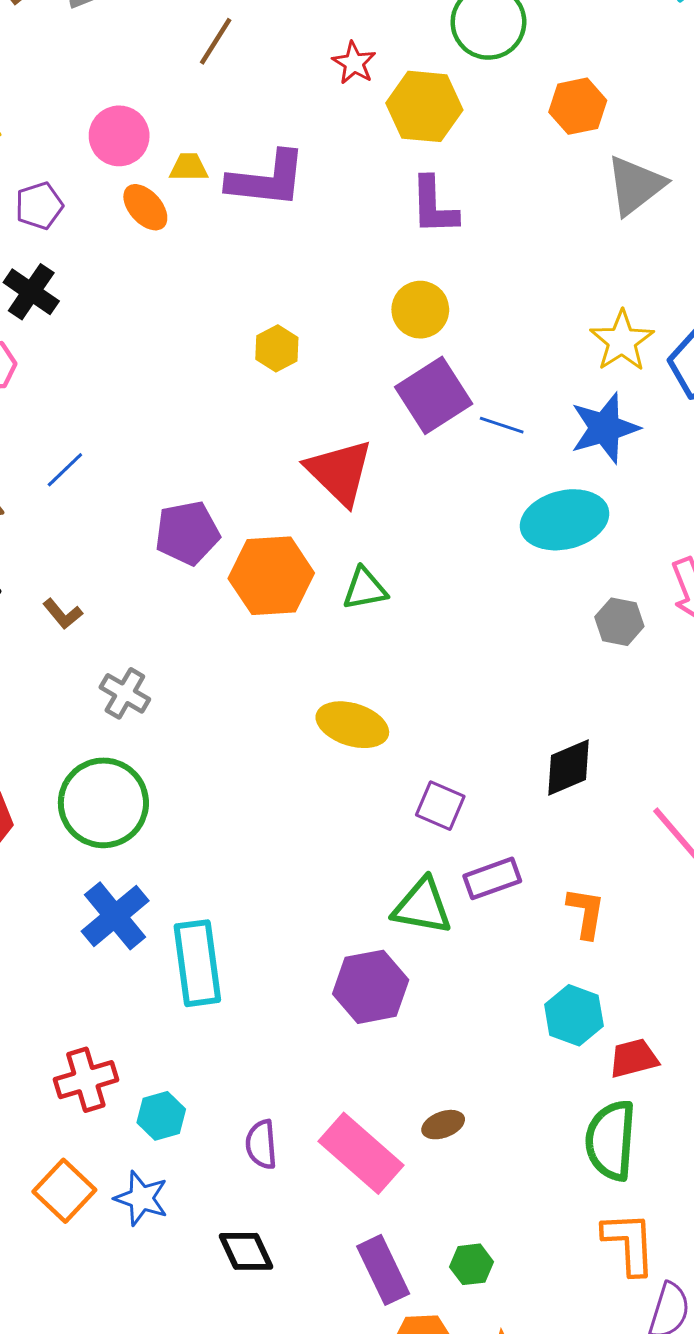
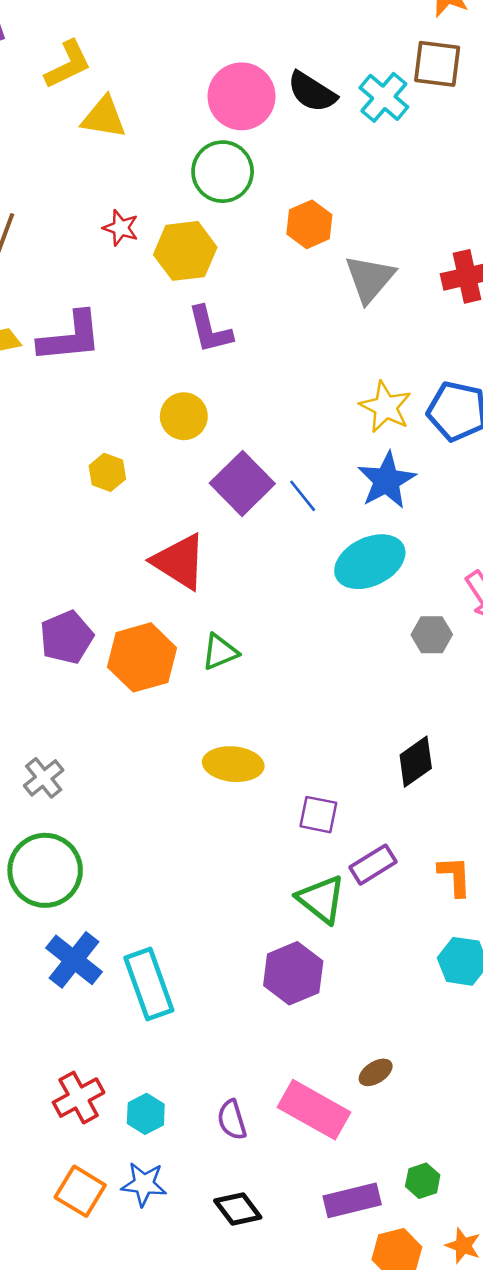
yellow circle: (420, 310) -> (184, 416), moved
blue line: (502, 425) -> (303, 496), turned 45
gray cross: (125, 693) -> (44, 778), turned 33
green triangle: (422, 906) -> (321, 899), turned 40
purple rectangle: (383, 1270) -> (352, 1200), turned -66

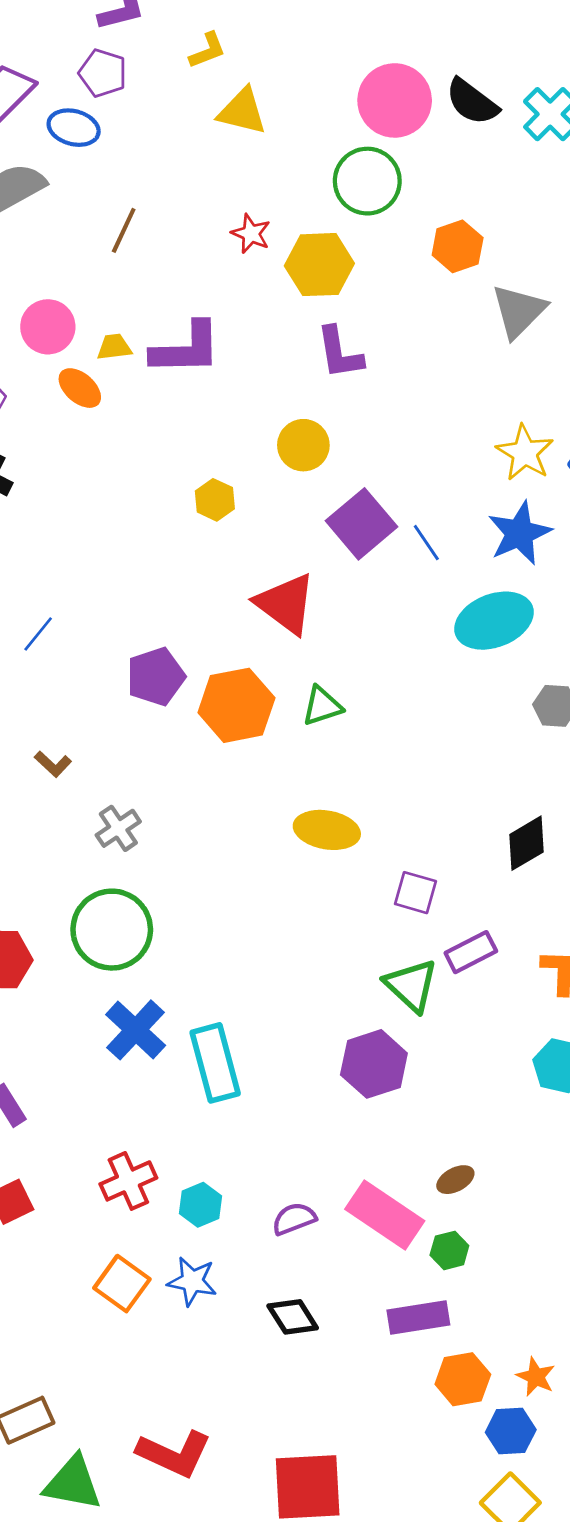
yellow L-shape: (68, 65) -> (207, 50), size x0.7
purple semicircle: (232, 1120) -> (294, 1219), turned 81
green hexagon: (423, 1181) -> (449, 1250), moved

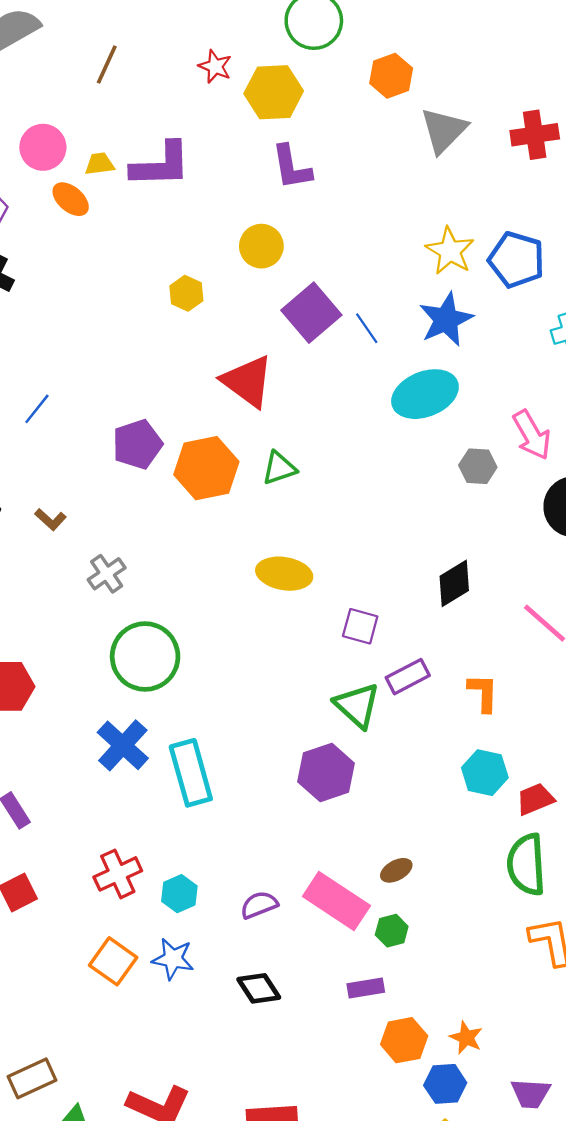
green circle: (112, 930) -> (145, 657), moved
purple rectangle: (418, 1318) -> (366, 988), size x0.7

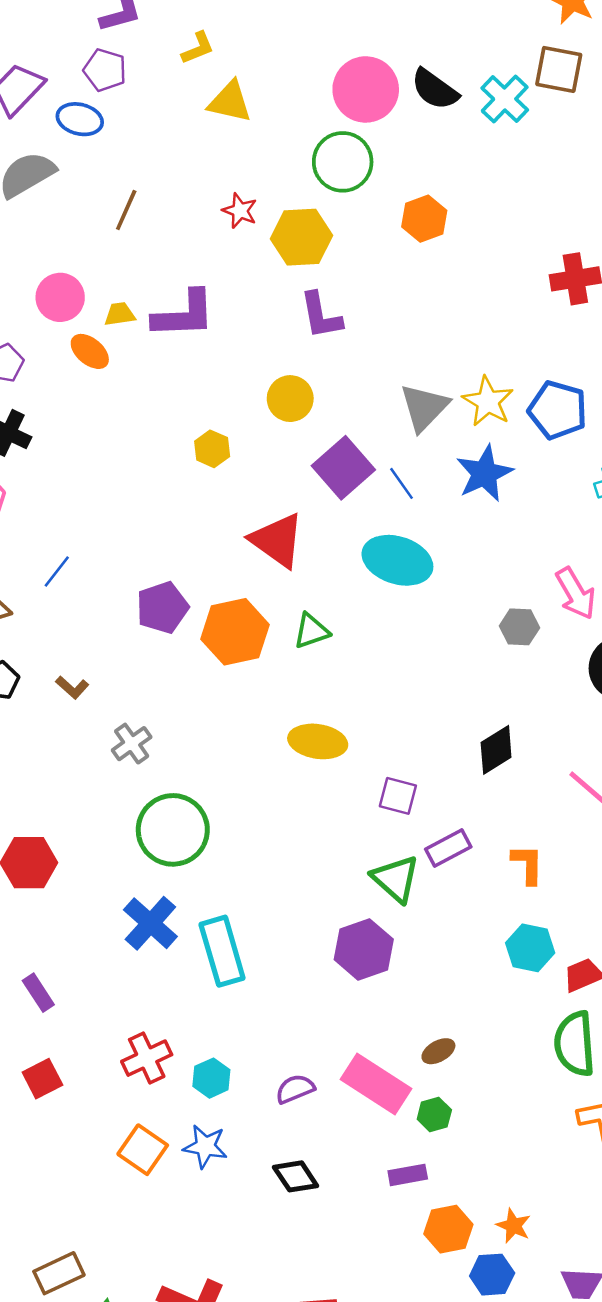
gray triangle: (444, 130) -> (424, 407), moved
cyan ellipse: (425, 394) -> (397, 560), moved, turned 40

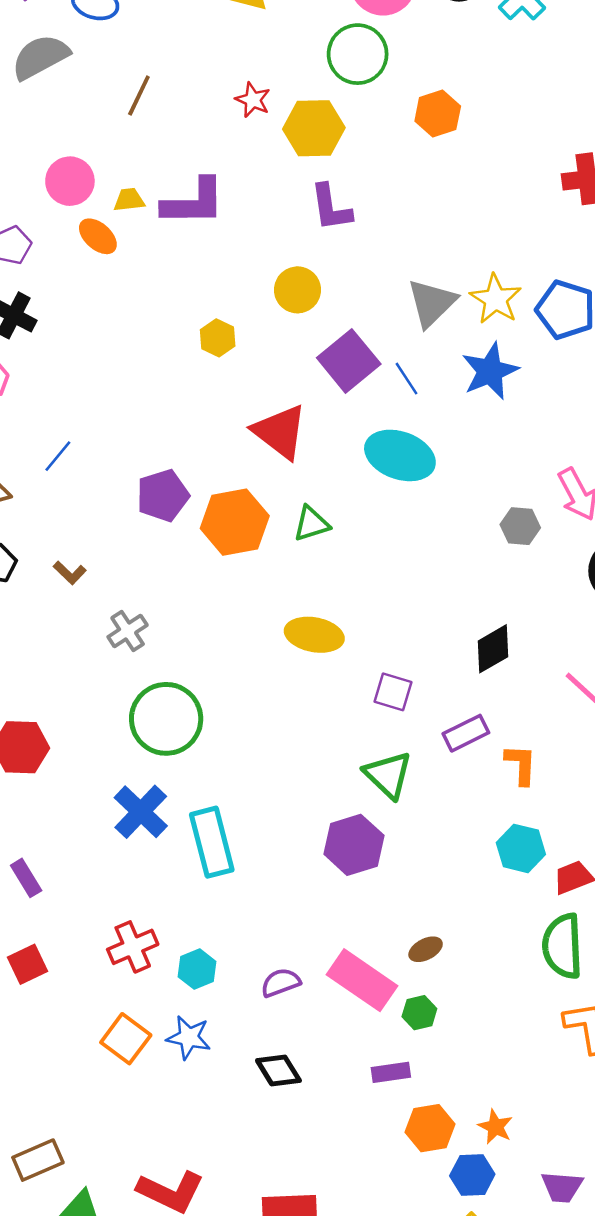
purple rectangle: (448, 848) -> (466, 733), moved

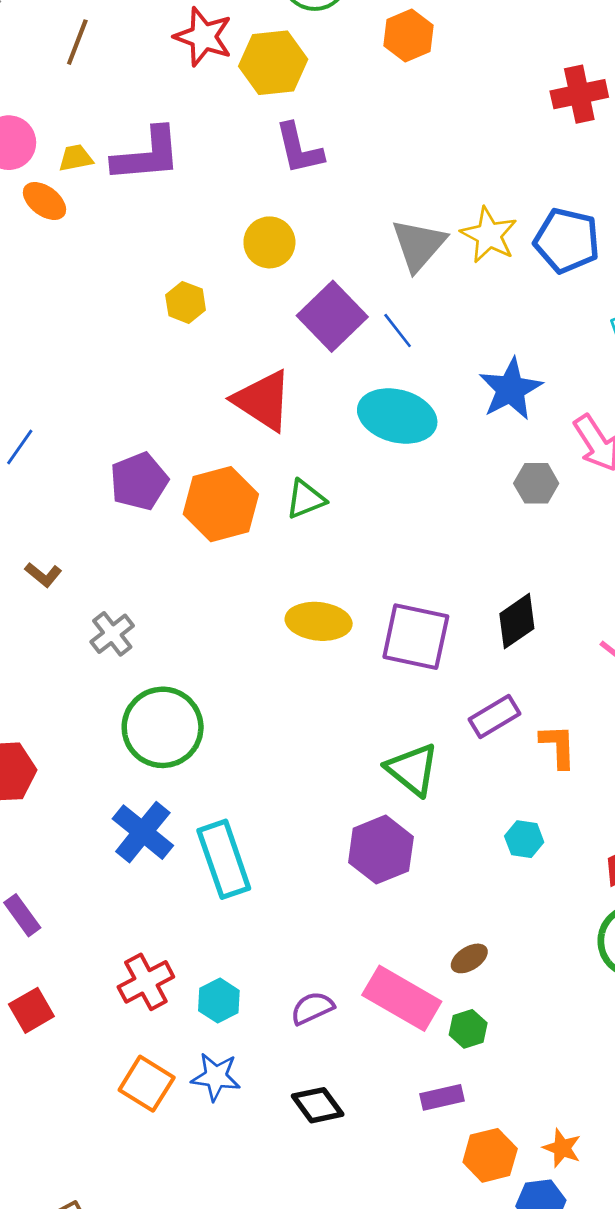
red star: (253, 100) -> (203, 37), size x1.5
blue star: (490, 371) -> (511, 389), moved
purple square: (393, 692) -> (416, 637), moved, size x1.6
cyan hexagon: (521, 848) -> (524, 839), moved, size x0.7

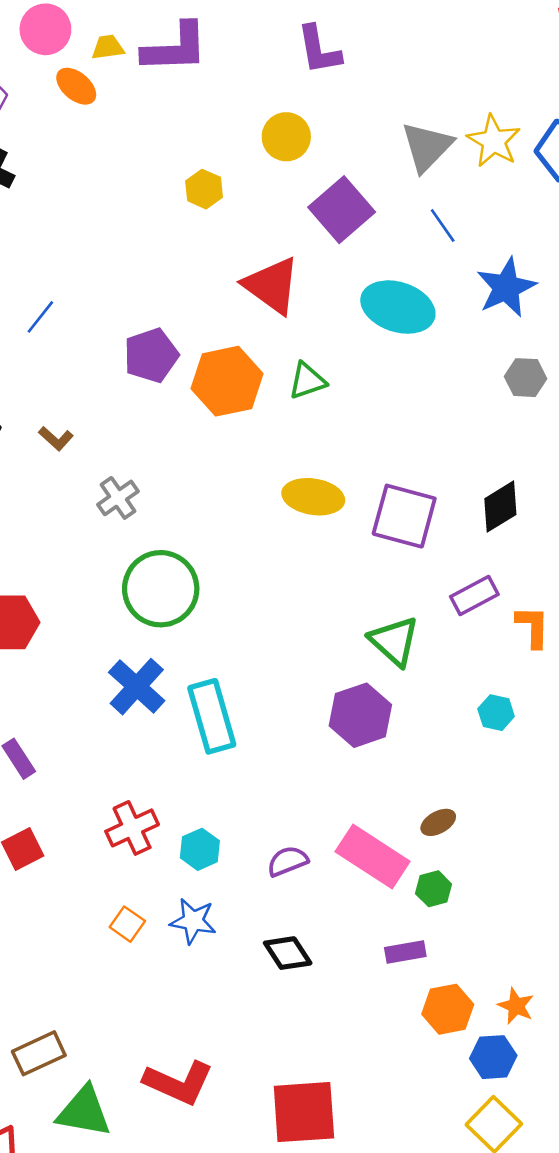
blue line: (398, 331) -> (443, 226), moved
orange square: (147, 1084) -> (127, 924), size x0.7

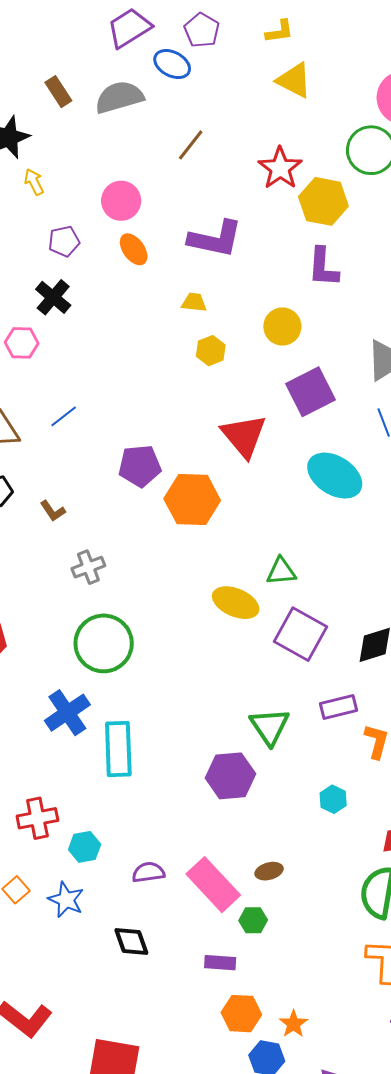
yellow trapezoid: (108, 47) -> (194, 302), moved
green triangle: (307, 381) -> (281, 571), moved

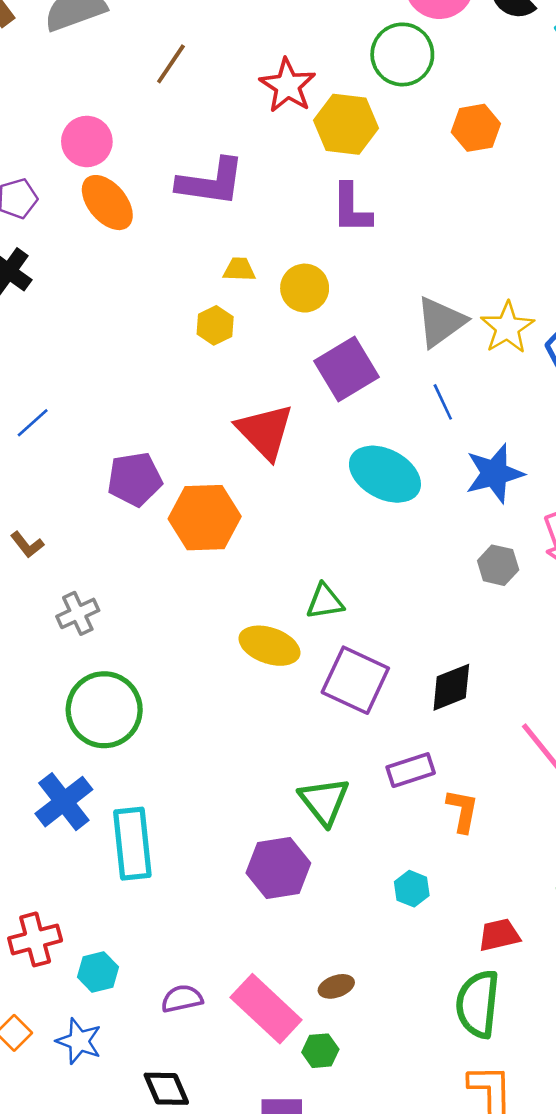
orange ellipse: (134, 249) -> (107, 203), size x1.4
yellow trapezoid: (194, 302) -> (239, 269), moved

